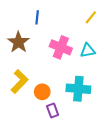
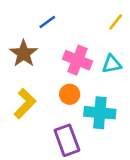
blue line: (37, 17) -> (47, 22), turned 48
orange circle: (42, 92) -> (70, 94), moved
purple rectangle: (53, 110) -> (67, 140), size x1.6

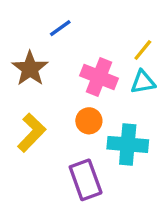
yellow line: (116, 22) -> (143, 50), moved

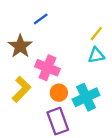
pink cross: (99, 77) -> (47, 68), moved
orange circle: (89, 121) -> (59, 93), moved
cyan cross: (128, 144) -> (86, 97), turned -30

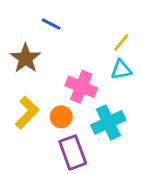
blue line: (41, 19) -> (51, 24), turned 63
pink cross: (47, 68) -> (81, 87), moved
orange circle: (59, 93) -> (61, 117), moved

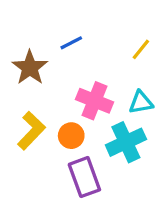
blue line: (51, 24) -> (71, 43), moved, turned -54
cyan triangle: (121, 70) -> (141, 102), moved

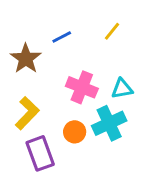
yellow line: (141, 49) -> (112, 31), moved
orange circle: (71, 136) -> (75, 132), moved
purple rectangle: (84, 177) -> (40, 153), moved

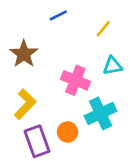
blue line: (62, 37) -> (58, 15), moved
cyan triangle: (122, 89) -> (113, 66), moved
orange circle: (75, 132) -> (67, 132), moved

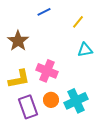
pink cross: (75, 80) -> (47, 71), moved
yellow L-shape: (25, 104) -> (19, 79), turned 35
cyan cross: (101, 113) -> (76, 101), moved

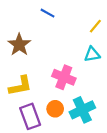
blue line: (44, 12) -> (48, 13), turned 56
yellow line: (78, 22) -> (95, 26), moved
pink cross: (47, 71) -> (64, 77), moved

